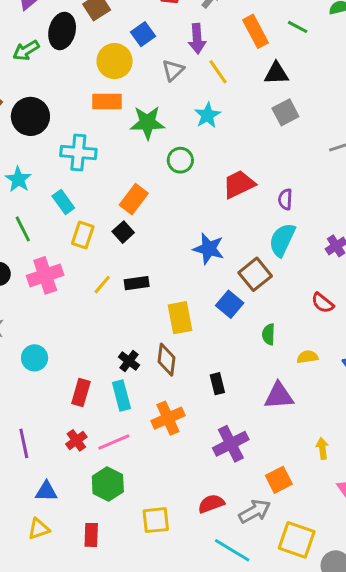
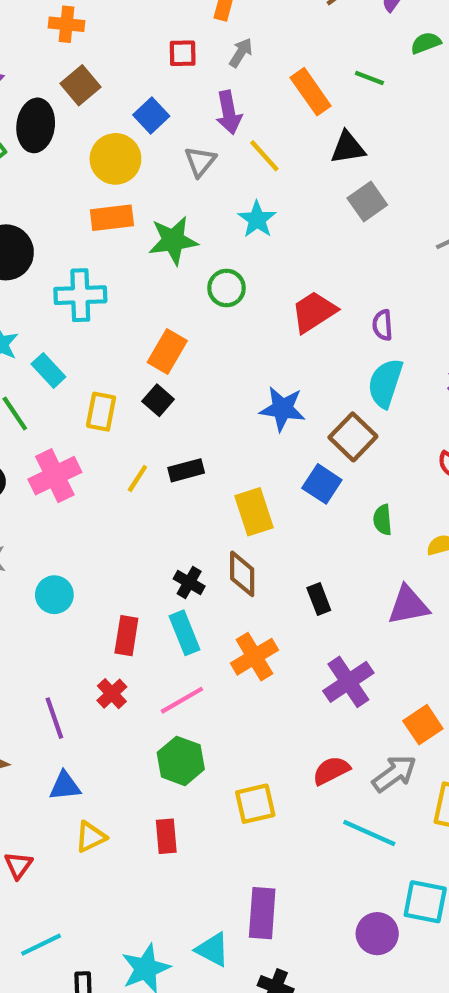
cyan rectangle: (63, 202) -> (48, 370), moved
red cross: (76, 440) -> (112, 694), moved
blue triangle: (46, 491) -> (65, 786), moved

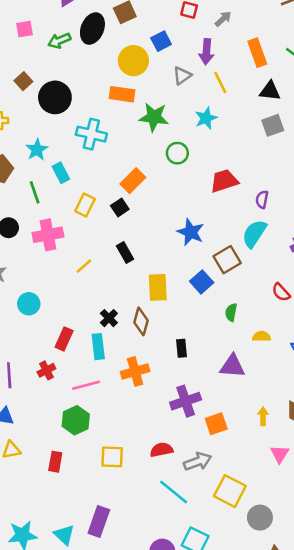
black rectangle: (186, 470) -> (125, 253), turned 60
yellow line: (137, 479) -> (84, 266), moved
orange square: (423, 725) -> (216, 424), moved

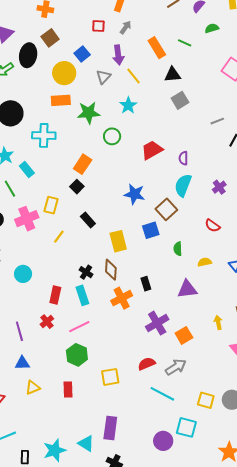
yellow rectangle: (85, 205) -> (51, 205), moved
blue square: (202, 282) -> (151, 230), turned 36
orange cross: (135, 371) -> (122, 298), moved
yellow square: (230, 491) -> (206, 400), moved, size x0.7

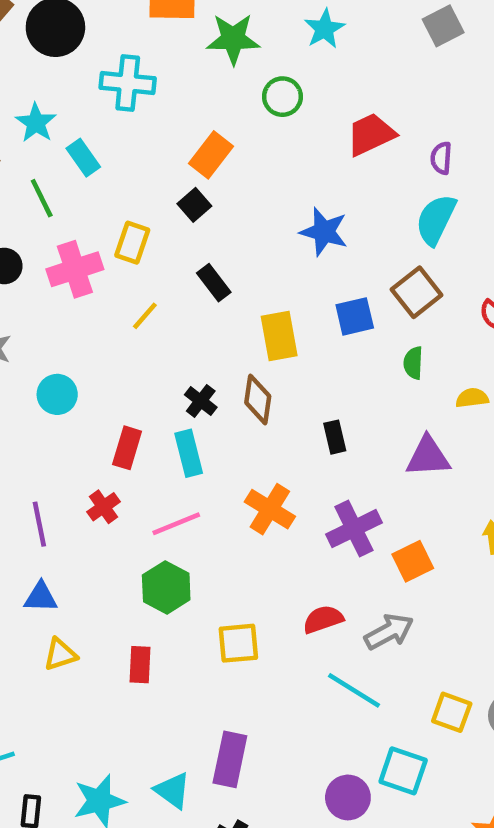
brown square: (166, 209) -> (417, 292), moved
orange cross: (122, 298) -> (270, 509), moved, turned -35

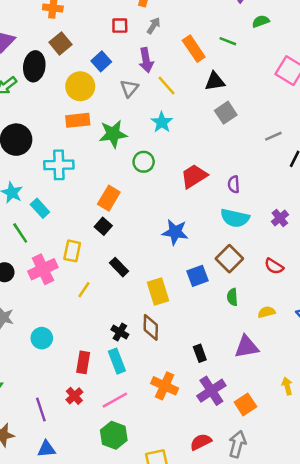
cyan semicircle: (436, 220) -> (235, 218), turned -96
black rectangle: (335, 437) -> (200, 353), moved
gray arrow: (389, 632) -> (237, 444), turned -40

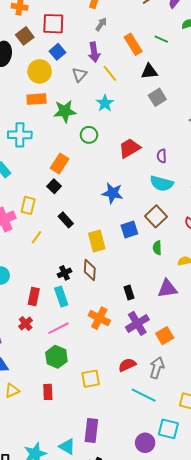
red square: (120, 26) -> (53, 24), moved, size x1.6
black cross: (120, 332) -> (65, 273), turned 32

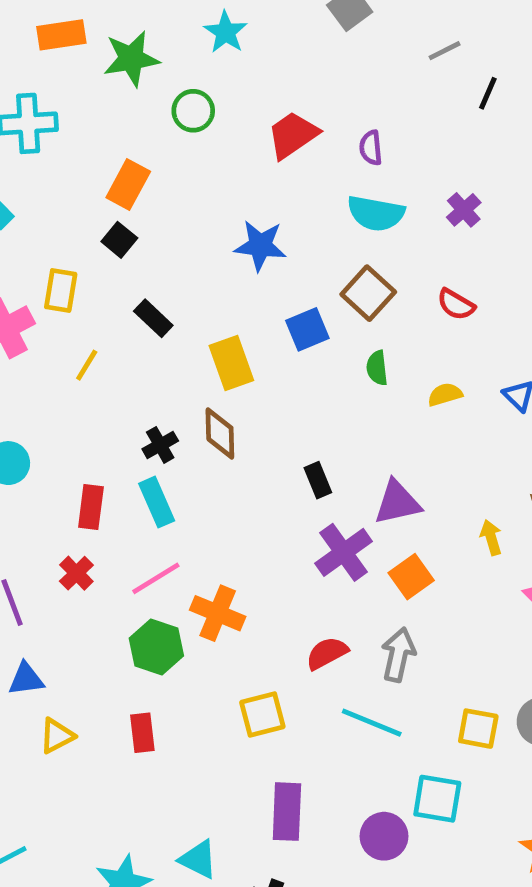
purple triangle: (167, 289) -> (397, 502), moved
orange cross: (99, 318) -> (218, 613), moved
yellow square: (91, 379) -> (262, 715), moved
purple rectangle: (91, 430) -> (287, 812), moved

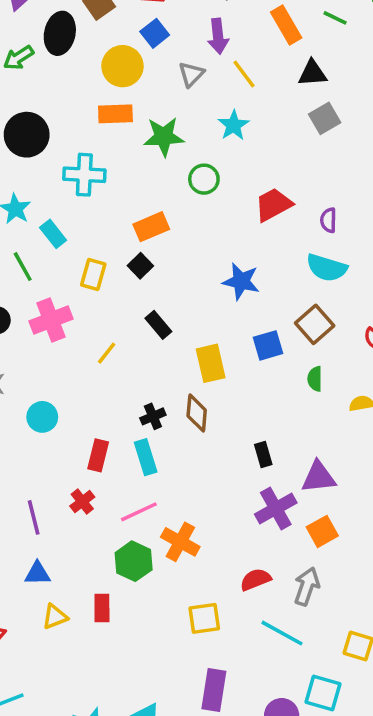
orange rectangle: (128, 184) -> (151, 227), turned 32
yellow rectangle: (61, 290) -> (93, 275), moved
red rectangle: (142, 733) -> (102, 608), moved

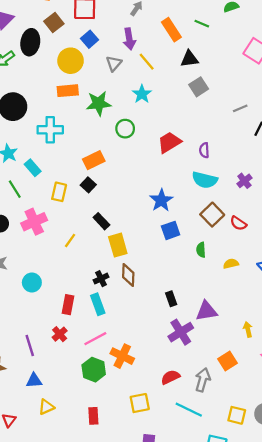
blue star: (241, 281) -> (161, 200), moved, turned 30
brown square: (315, 324) -> (212, 215), moved
yellow rectangle: (211, 363) -> (118, 245), moved
orange square: (322, 531) -> (227, 361), moved
red rectangle: (102, 608) -> (93, 416), moved

